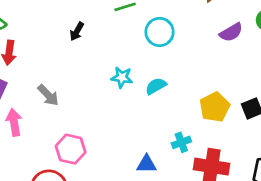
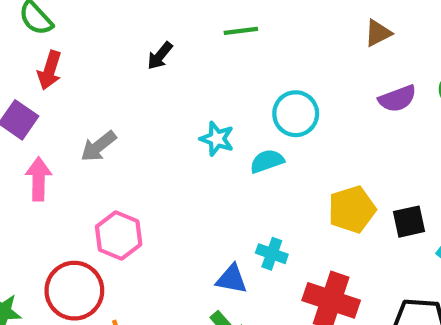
cyan circle: (160, 32) -> (296, 114), moved
gray arrow: (48, 95) -> (98, 146), turned 85
cyan cross: (181, 142) -> (272, 254), moved, turned 30

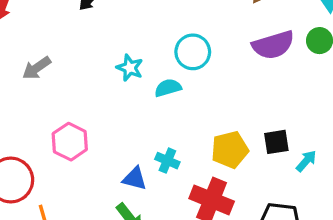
purple semicircle: (397, 99) -> (273, 45), size x1.4
yellow pentagon: (352, 209) -> (230, 150), moved
pink hexagon: (119, 236) -> (70, 142), moved

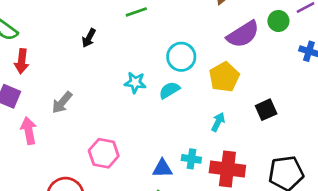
yellow pentagon: (230, 150) -> (224, 77), moved
cyan cross: (167, 161) -> (191, 159), moved
cyan arrow: (306, 161) -> (218, 122), moved

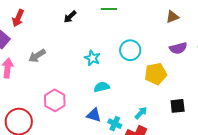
purple semicircle: (243, 34) -> (178, 48), size x0.7
cyan semicircle: (169, 90) -> (102, 87), moved
cyan arrow: (218, 122) -> (141, 113), moved
blue triangle: (162, 168) -> (94, 115), moved

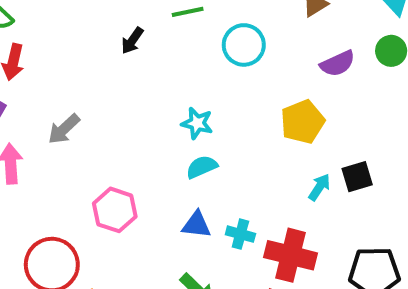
black arrow: (70, 17) -> (132, 41), moved
cyan circle: (130, 50) -> (244, 45), moved
cyan star: (92, 58) -> (197, 123), moved
cyan arrow: (141, 113) -> (319, 187), moved

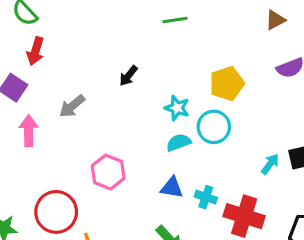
black arrow: (132, 41) -> (128, 76), moved
cyan circle: (244, 45) -> (214, 127), moved
yellow pentagon: (303, 122) -> (227, 84), moved

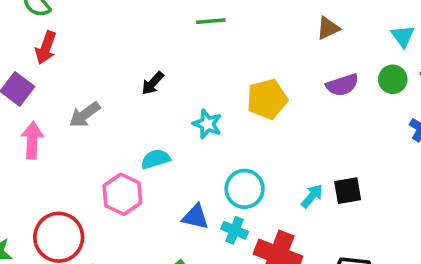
cyan circle: (214, 127) -> (245, 189), moved
cyan semicircle: (179, 142) -> (156, 159), moved

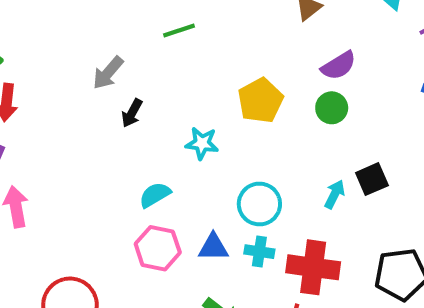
green circle: (393, 79) -> (332, 108), moved
gray arrow: (85, 115) -> (108, 73), moved
pink hexagon: (122, 194) -> (158, 248), moved

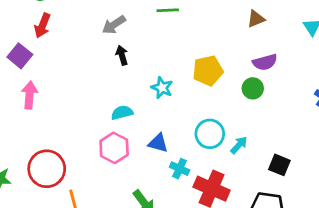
black arrow: (132, 113) -> (122, 55), turned 120
black square: (372, 179) -> (279, 165), moved, turned 30
cyan circle: (259, 204) -> (210, 134), moved
blue triangle: (213, 247) -> (158, 143), moved

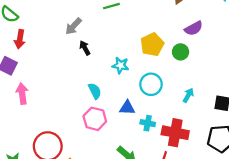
green circle: (253, 88) -> (181, 52), moved
cyan semicircle: (122, 113) -> (95, 91), turned 91
cyan circle: (210, 134) -> (151, 84), moved

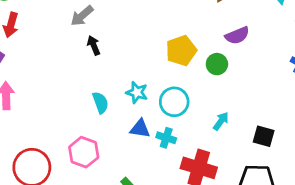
cyan star: (121, 65) -> (137, 92), moved
pink hexagon: (95, 119) -> (84, 152), moved
cyan cross: (148, 123) -> (166, 138), moved

